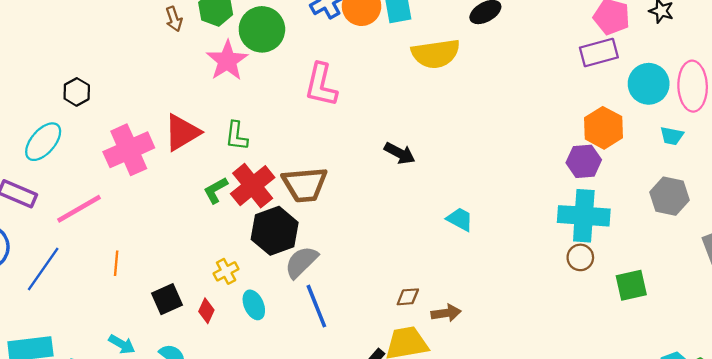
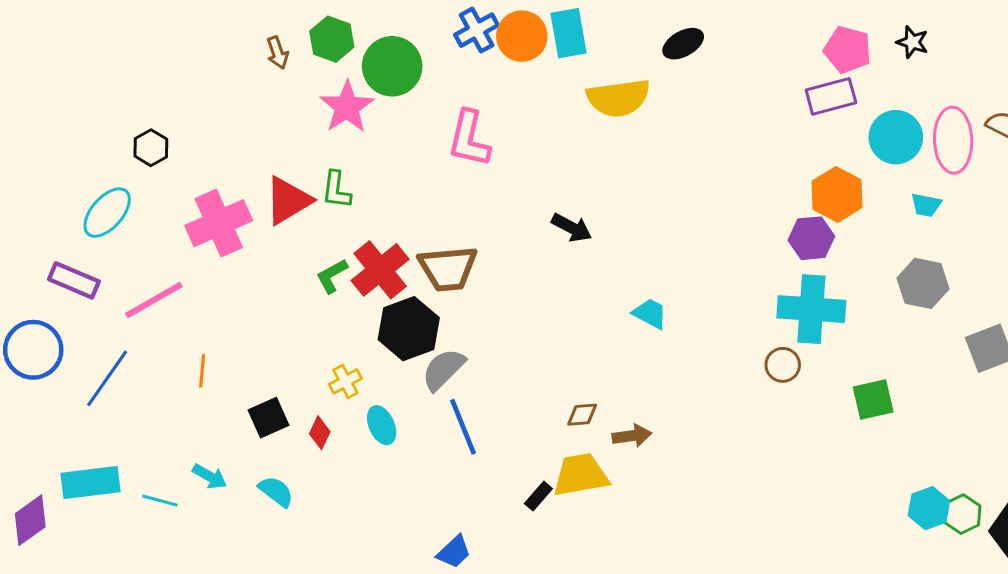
green L-shape: (236, 136) -> (336, 190), moved
brown circle: (580, 257) -> (783, 365), moved

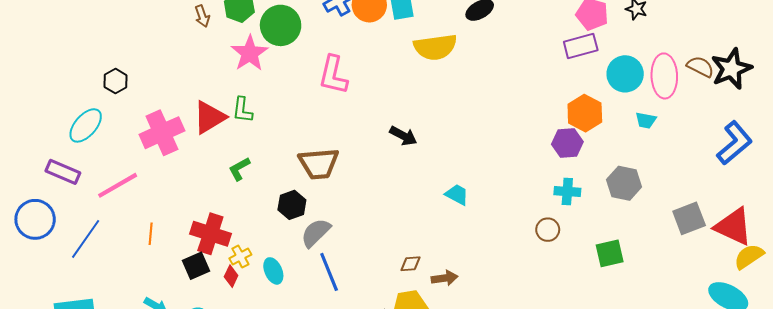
red cross: (380, 270) -> (210, 234), moved, turned -33
gray hexagon: (923, 283) -> (624, 183), moved
cyan cross: (811, 309) -> (567, 191), size x0.6
black hexagon: (409, 329) -> (292, 205), size x0.7
yellow cross: (345, 381) -> (240, 256), moved

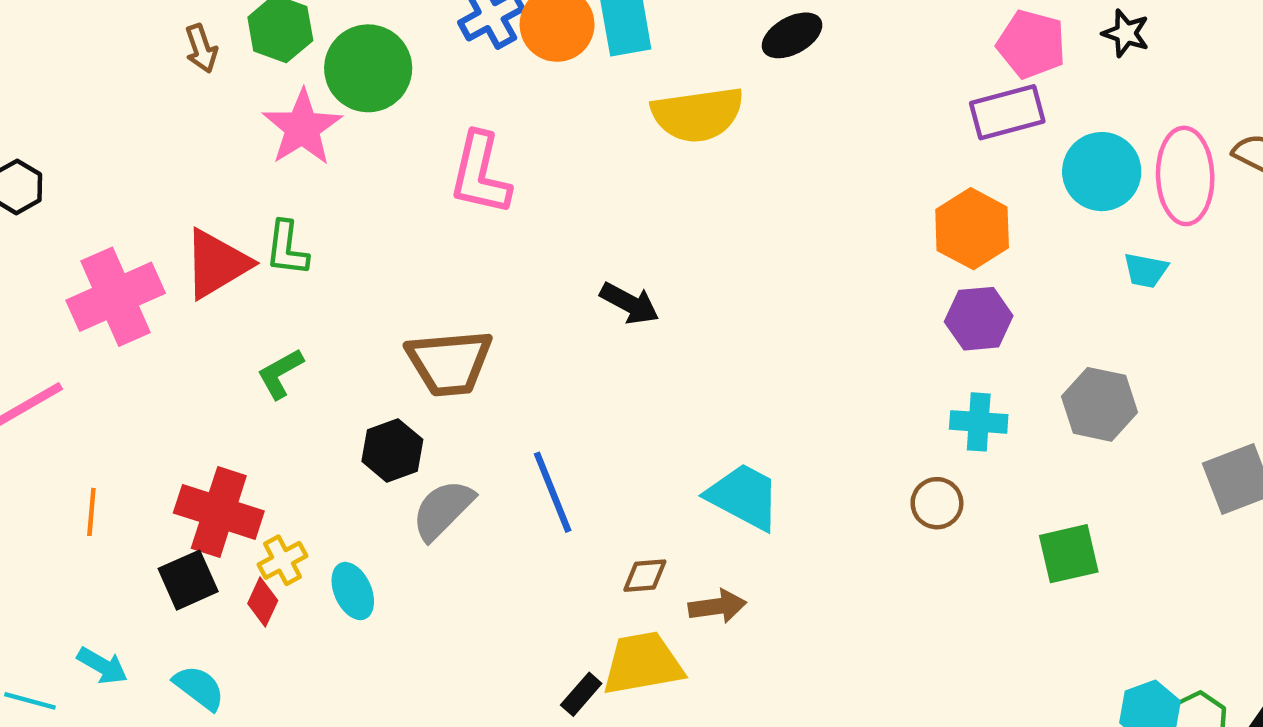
orange hexagon: (585, 113) -> (972, 229), moved
cyan trapezoid: (457, 195) -> (744, 497), moved, size x1.5
blue line: (329, 272) -> (553, 492), moved

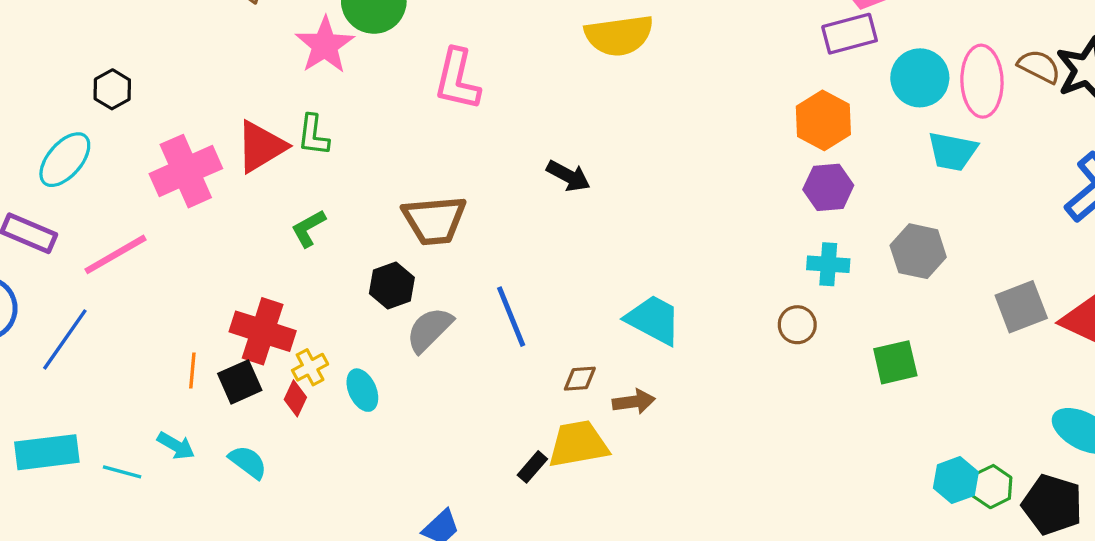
cyan trapezoid: (1146, 270) -> (953, 151), size x1.5
orange line: (91, 512) -> (192, 371), moved

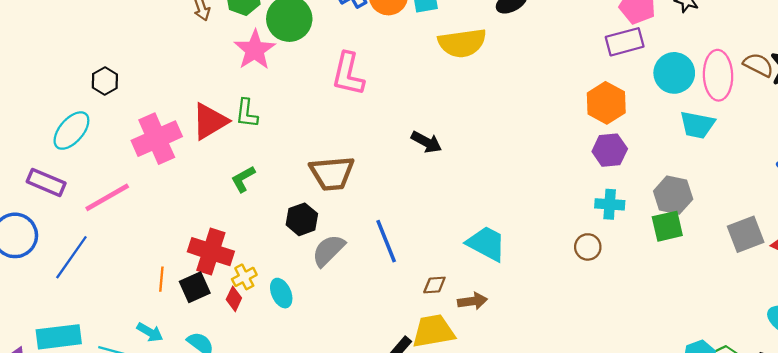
green square: (895, 362) -> (667, 226), moved

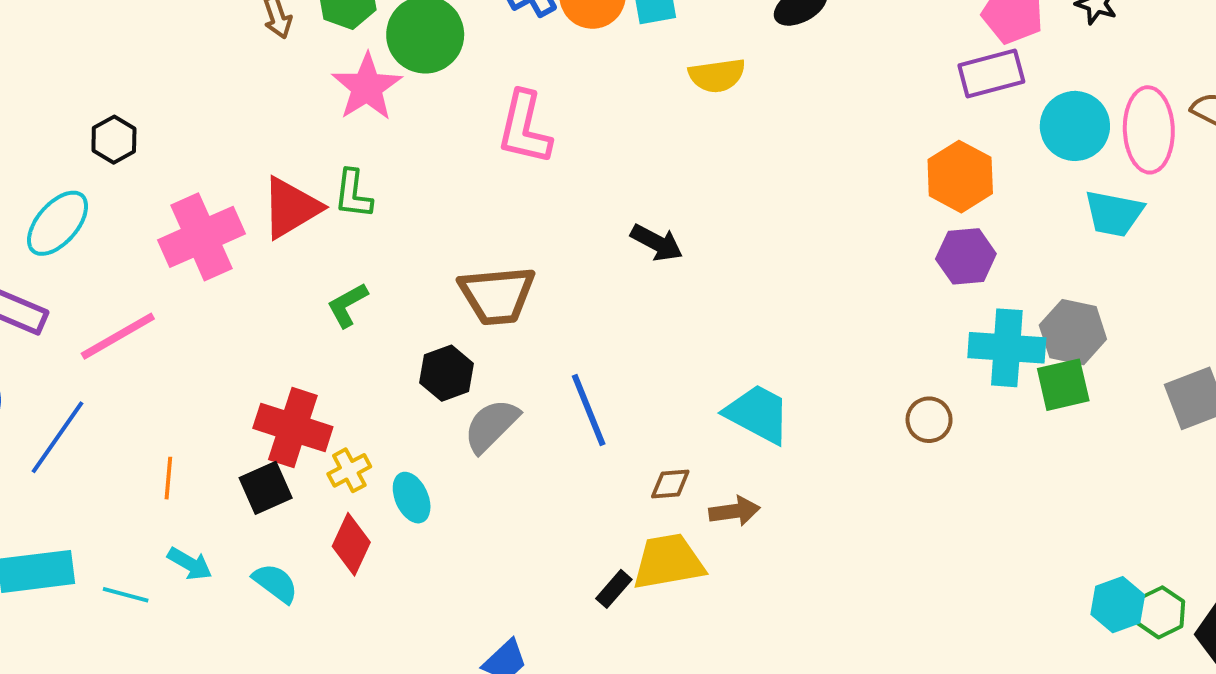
yellow semicircle: (462, 43) -> (717, 75), size x0.7
cyan cross: (610, 204) -> (1007, 348), moved, size x1.5
orange line: (161, 279) -> (168, 478), moved
red diamond: (234, 299) -> (351, 544), moved, size x1.4

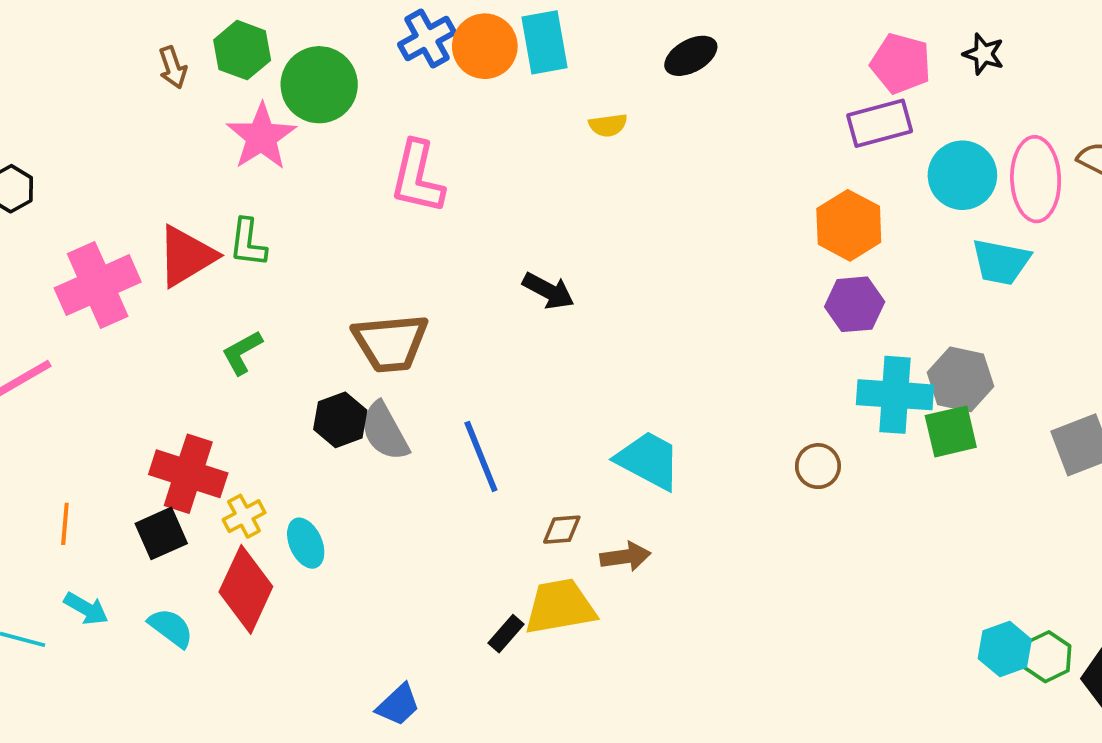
yellow semicircle: (717, 75) -> (608, 125), size x0.7
gray semicircle: (491, 426) -> (385, 431), moved, turned -74
red diamond: (351, 544) -> (246, 589), size x1.4

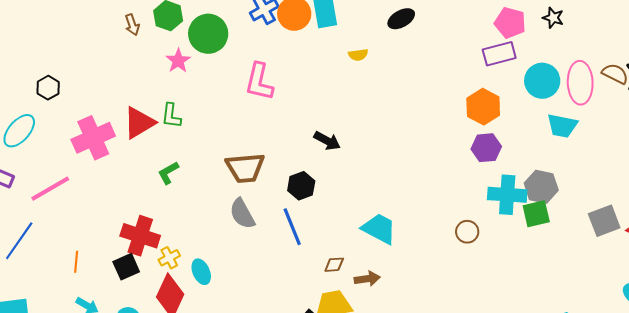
pink star: (261, 137) -> (178, 61), size x0.7
black hexagon: (340, 420) -> (301, 186), moved

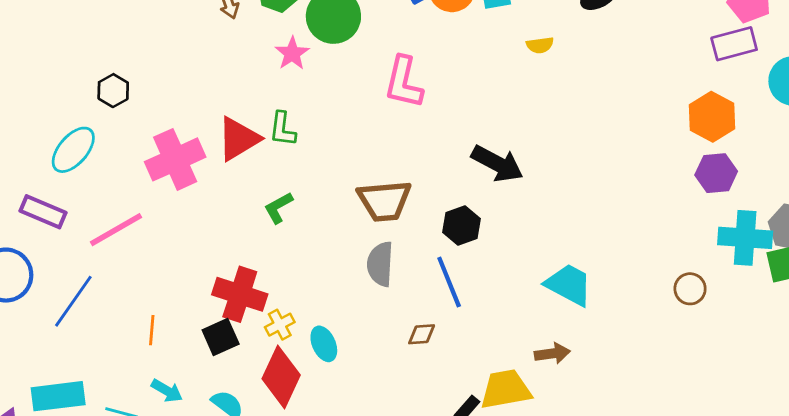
black arrow: (327, 141) -> (497, 164), size x1.4
gray semicircle: (242, 214) -> (380, 264), turned 32
brown diamond: (334, 265) -> (422, 334), moved

